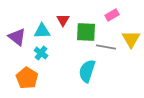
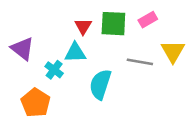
cyan triangle: (42, 31) -> (75, 53), moved
green square: (86, 32) -> (113, 24), moved
cyan semicircle: (87, 71) -> (100, 84), moved

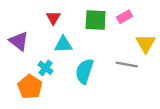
red triangle: (83, 26) -> (53, 18), moved
gray line: (140, 62) -> (127, 65), moved
cyan cross: (54, 70) -> (46, 68), moved

